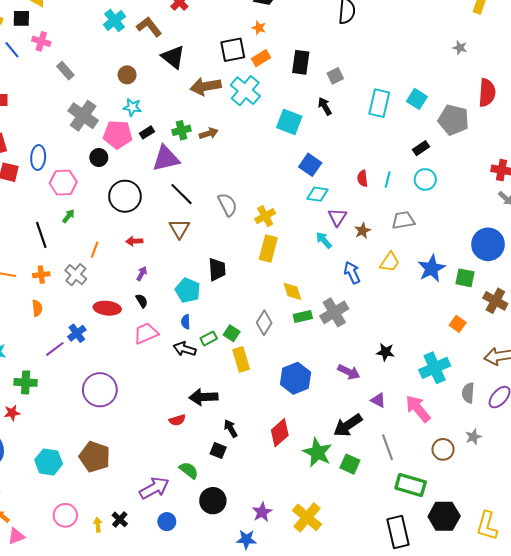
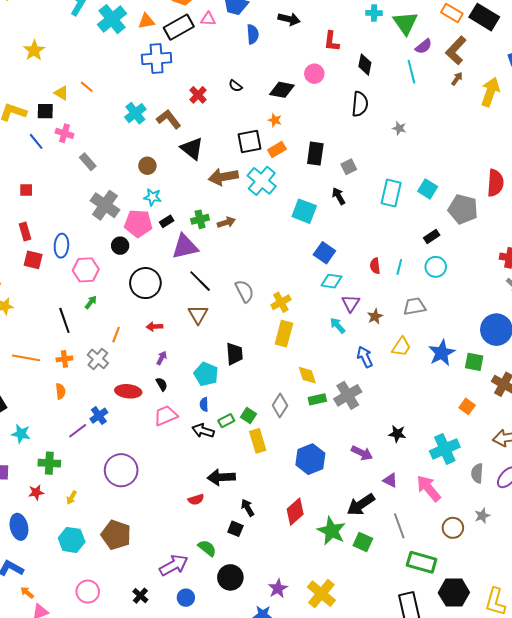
gray star: (460, 48) -> (399, 128), moved
yellow arrow: (98, 525) -> (72, 497), moved, turned -144

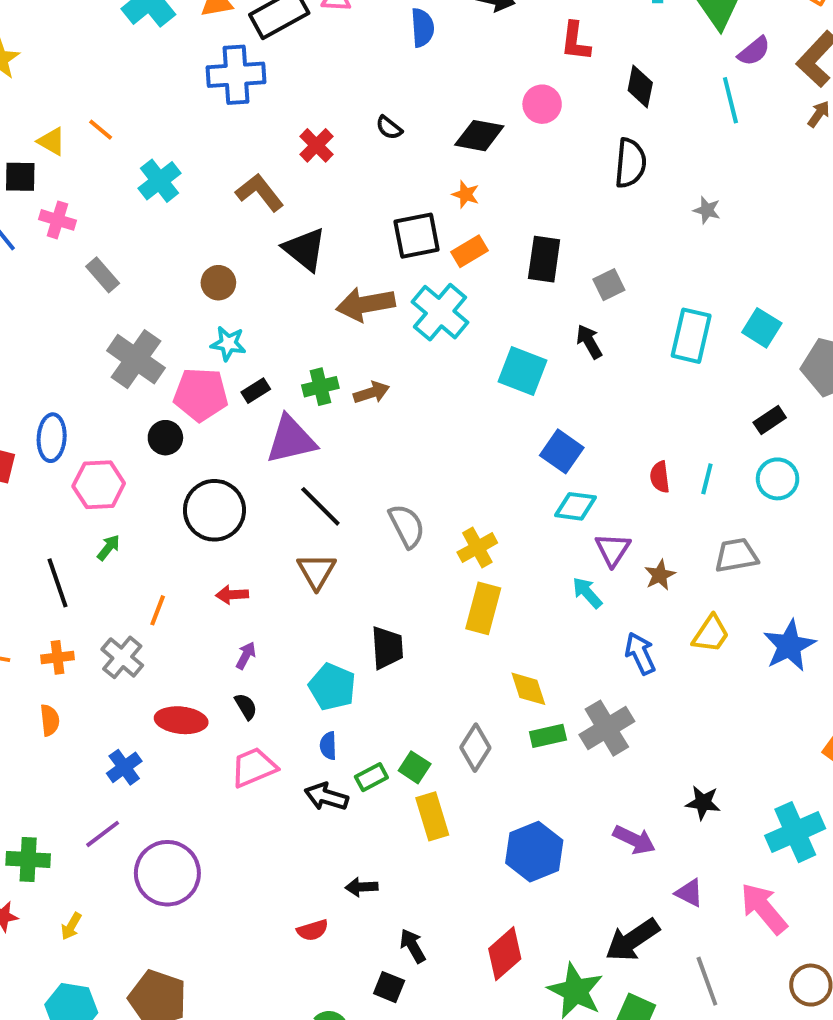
cyan cross: (135, 113) -> (160, 181), moved
purple line: (78, 431) -> (103, 834), moved
black arrow: (221, 477) -> (362, 887), size x0.6

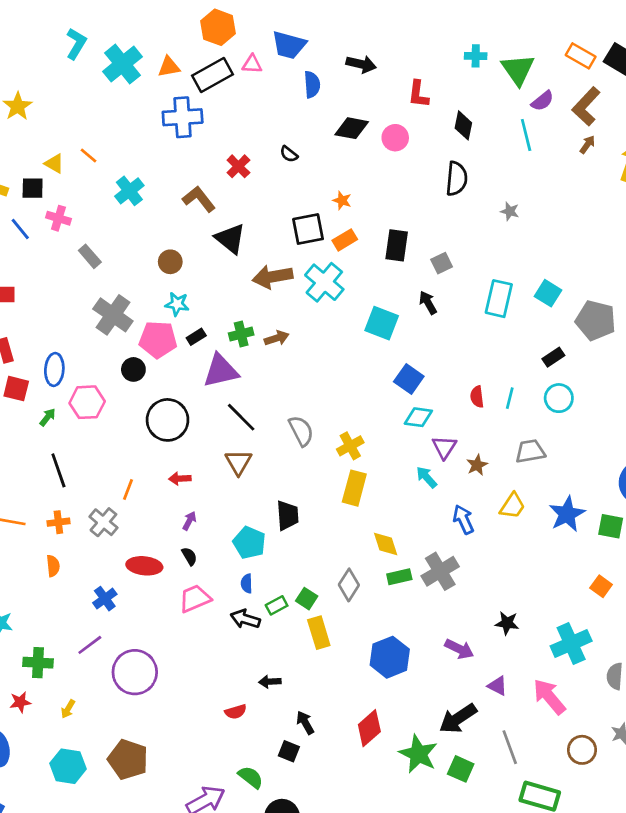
black diamond: (479, 136) -> (352, 128), moved
green arrow: (109, 548) -> (48, 417), moved

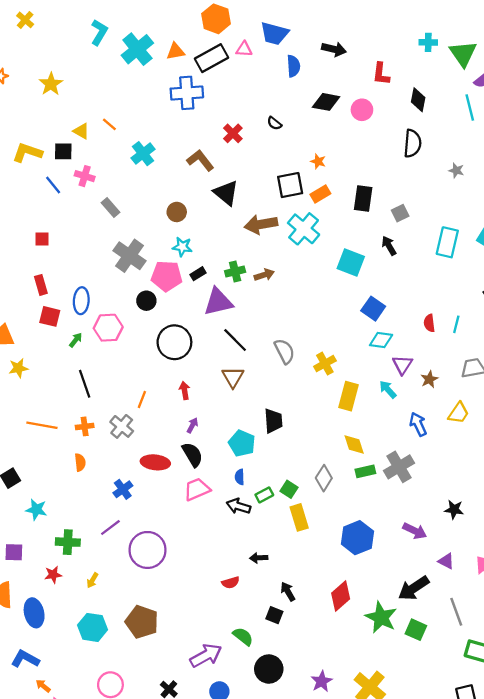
red arrow: (180, 479) -> (185, 391), turned 84
yellow rectangle: (354, 488) -> (348, 396), moved
black semicircle: (189, 556) -> (192, 455), size x1.6

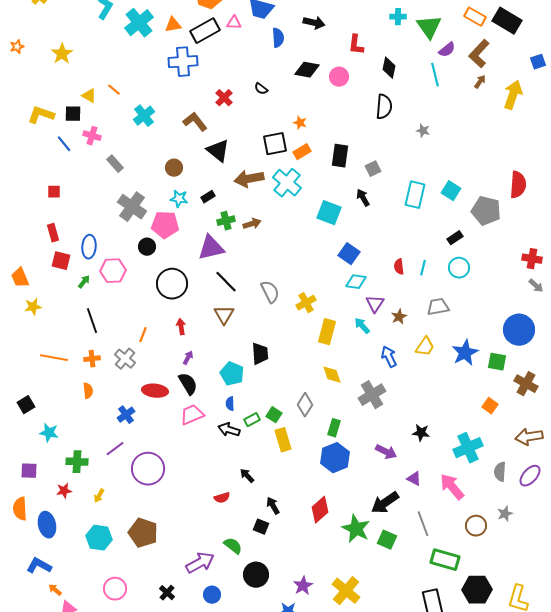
black rectangle: (198, 274) -> (208, 197), moved
green rectangle: (365, 471) -> (334, 428), moved, turned -60
black arrow: (259, 558) -> (247, 476), turned 49

